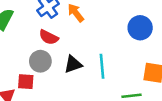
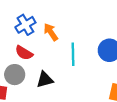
cyan line: (102, 66) -> (73, 54), moved

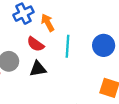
red semicircle: (24, 53) -> (35, 44), moved

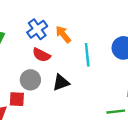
red semicircle: (35, 44) -> (41, 55), moved

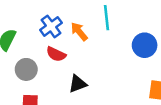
cyan line: (87, 55) -> (107, 18), moved
gray circle: (30, 80) -> (26, 69), moved

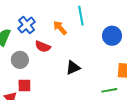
blue cross: (51, 26) -> (27, 25), moved
black triangle: (78, 84) -> (73, 68), moved

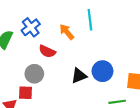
blue circle: (112, 36) -> (102, 71), moved
gray circle: (20, 60) -> (34, 74), moved

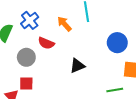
blue circle: (102, 71) -> (117, 43), moved
gray circle: (34, 74) -> (26, 57), moved

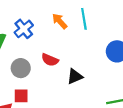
orange arrow: (64, 24) -> (60, 21), moved
red semicircle: (46, 43) -> (50, 60), moved

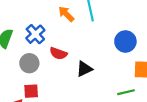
blue cross: (24, 29) -> (35, 34), moved

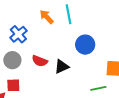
blue circle: (125, 41) -> (85, 45), moved
red semicircle: (58, 53) -> (40, 61), moved

